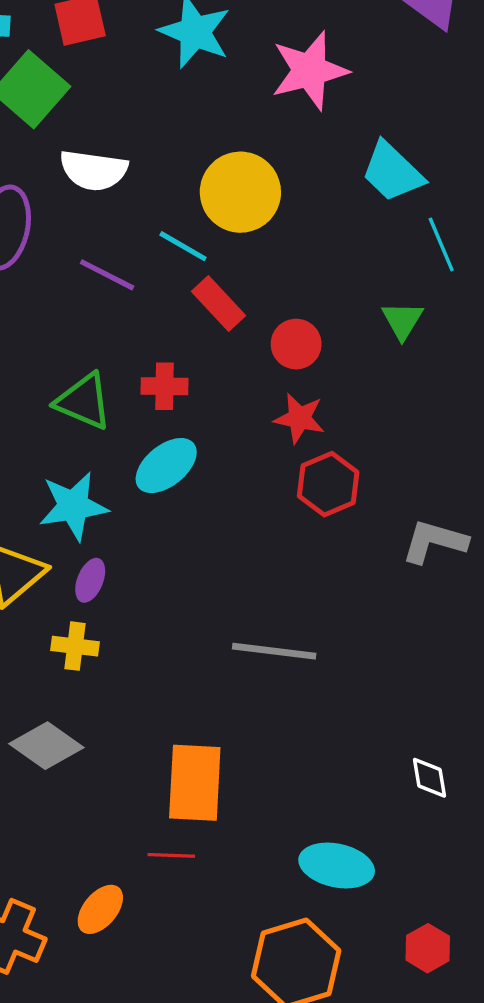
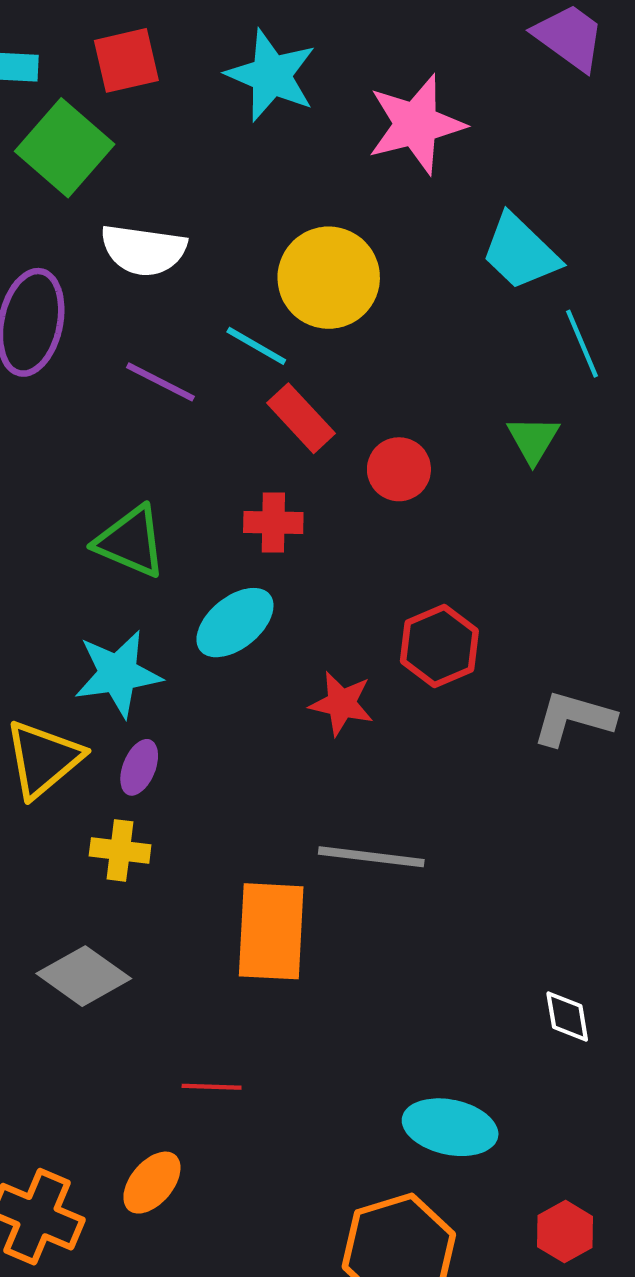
red cross: (164, 386) -> (273, 523), moved
red star: (299, 418) -> (341, 703), moved
orange rectangle: (195, 783) -> (271, 931), moved
red line: (171, 855) -> (212, 1087), moved

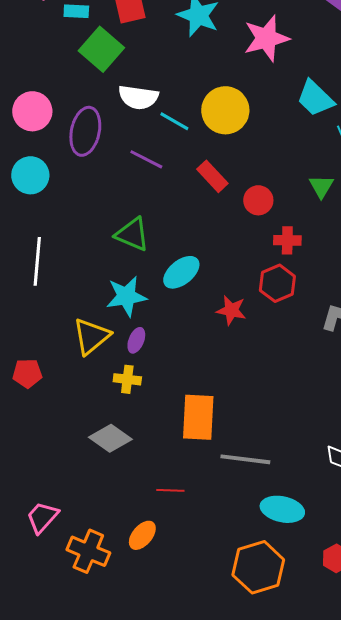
cyan line: (256, 346) -> (174, 121), moved
red cross: (273, 523) -> (287, 240), moved
gray line: (371, 857) -> (245, 459), moved

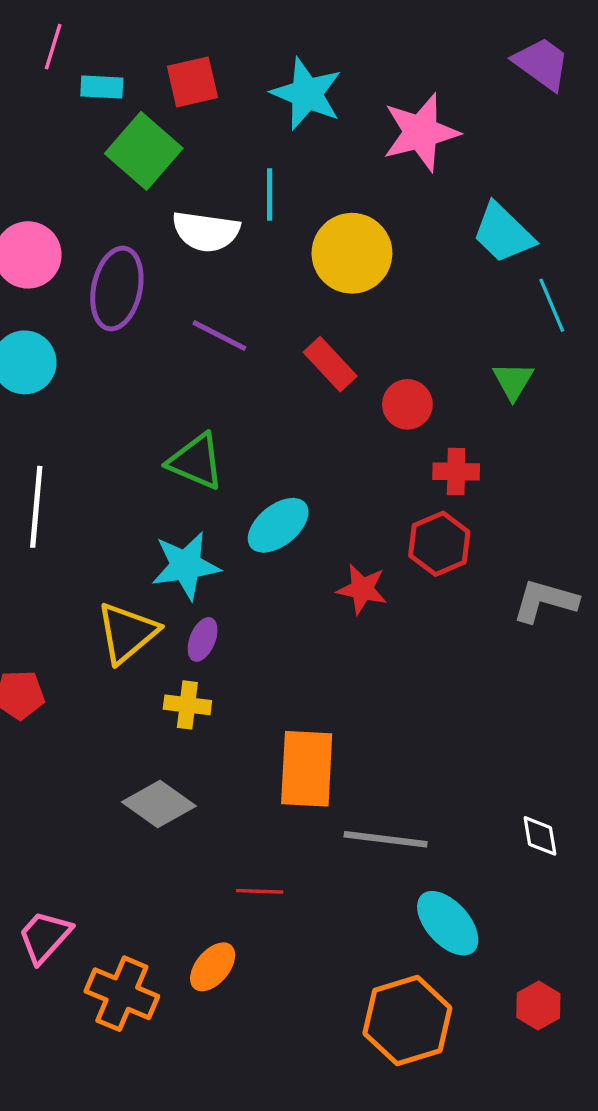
cyan line: (174, 121) -> (270, 194), moved, turned 60
cyan ellipse: (282, 509) -> (448, 923), turned 36

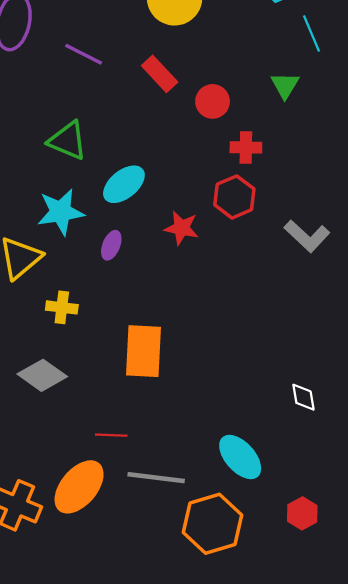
gray L-shape: (545, 601) -> (307, 236), turned -153
purple ellipse: (203, 639) -> (111, 245), moved
gray line: (386, 839) -> (156, 478), moved
orange ellipse: (213, 967) -> (79, 487), size x1.6

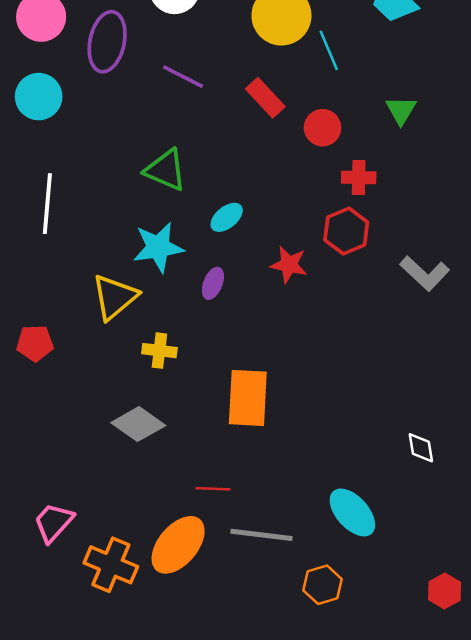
cyan line: (311, 34) -> (329, 50), moved
cyan ellipse: (124, 184) -> (227, 217), size x0.7
red hexagon: (302, 513) -> (445, 591), moved
orange hexagon: (213, 524) -> (323, 585), size x0.6

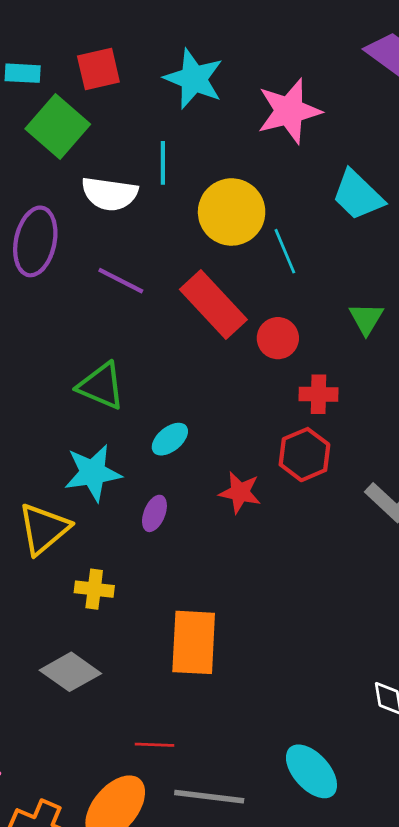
red rectangle: (265, 98) -> (213, 305), size x1.5

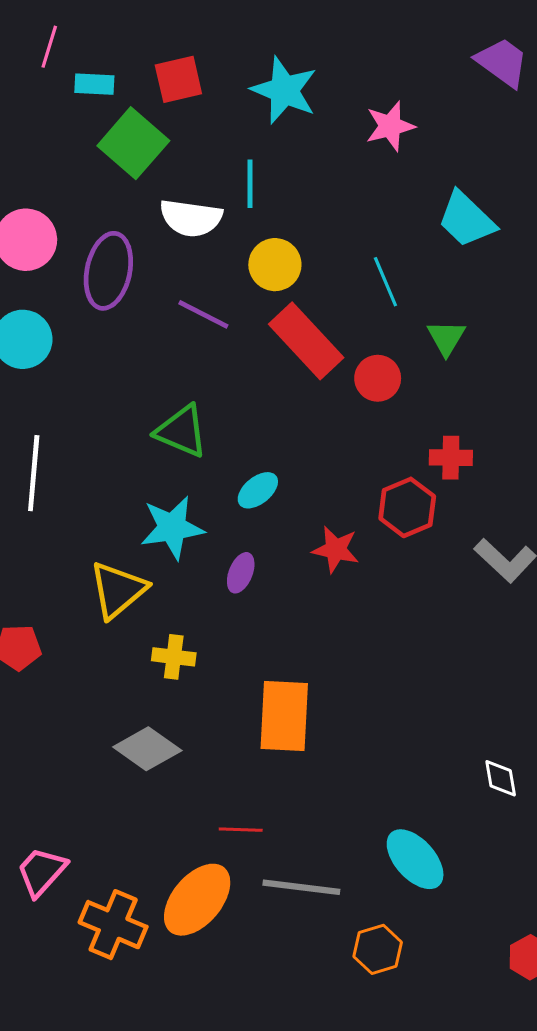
pink star: (289, 111) -> (390, 126), size x0.7
yellow circle: (232, 212) -> (275, 265), moved, size x0.7
green triangle: (366, 319) -> (446, 338), moved
red cross: (319, 394) -> (451, 458), moved

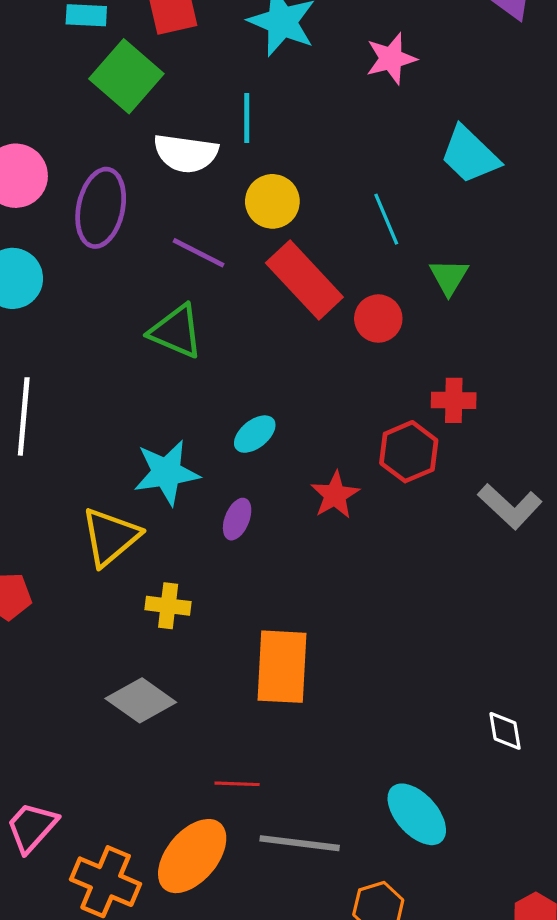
green triangle: (182, 431) -> (176, 331), moved
red star: (336, 549) -> (335, 495), turned 30

